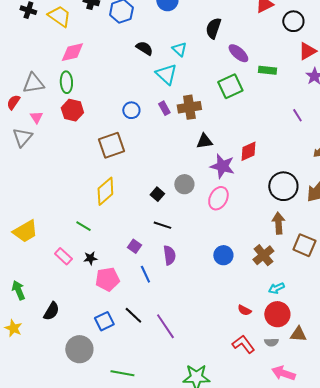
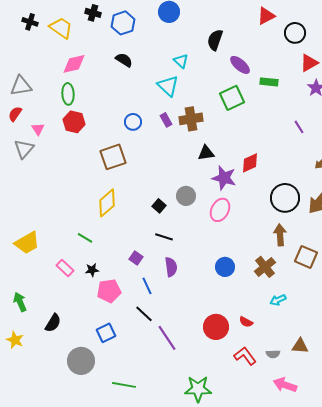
black semicircle: (144, 48) -> (124, 60), moved
gray triangle: (33, 83) -> (21, 86), moved
red circle: (277, 314) -> (216, 327), moved
black line: (133, 315) -> (144, 314), moved

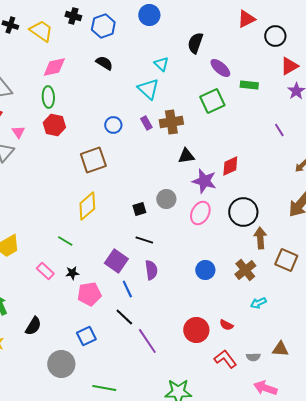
black circle: (285, 198) -> (243, 212), moved
black square: (159, 206) -> (139, 209), turned 32
purple square: (136, 258) -> (116, 261), size x1.6

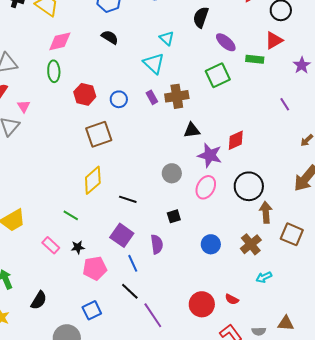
red triangle: (289, 66) -> (274, 40), moved
red hexagon: (54, 125) -> (85, 94), moved
black square: (139, 209) -> (174, 216), moved
black line: (144, 240) -> (128, 199), moved

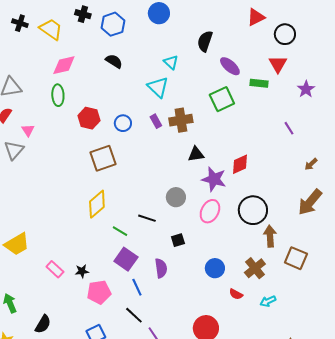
red triangle: (274, 40) -> (278, 64), turned -30
black line: (128, 199) -> (147, 218), moved
green line: (71, 215) -> (120, 231), moved
red semicircle: (232, 299) -> (236, 294), moved

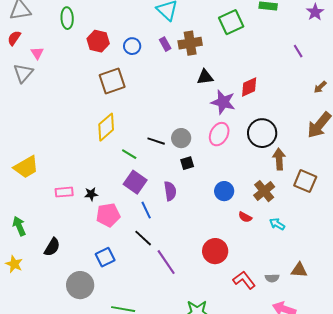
gray circle: (176, 197) -> (181, 138), moved
pink rectangle: (55, 269) -> (64, 192), turned -48
cyan arrow: (268, 301) -> (277, 224), turned 56

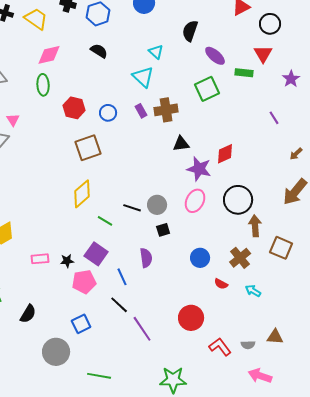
purple square: (135, 182) -> (96, 254), moved

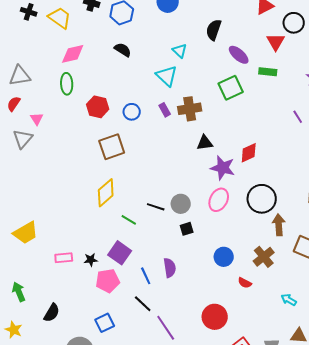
red triangle: (263, 54) -> (276, 42), moved
purple semicircle: (146, 258) -> (170, 268), moved
cyan arrow: (253, 291) -> (289, 300), moved

